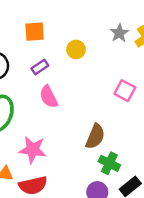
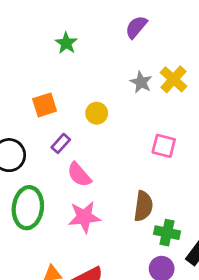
pink star: (33, 150) -> (84, 217), moved

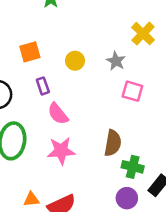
gray star: (141, 82) -> (116, 61), moved
purple rectangle: (61, 143) -> (43, 86), turned -63

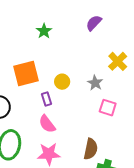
orange square: (30, 52) -> (26, 73), size x1.5
purple rectangle: (43, 86) -> (47, 99), moved

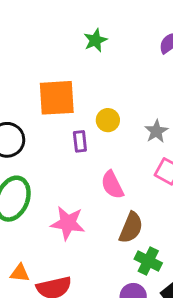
pink semicircle: (47, 124) -> (112, 185), moved

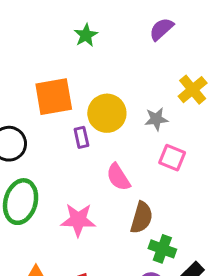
yellow circle: (108, 120) -> (107, 113), size x1.6
gray star: (156, 131) -> (156, 119), turned 30

